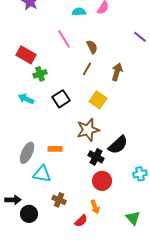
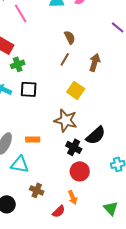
pink line: (64, 39) -> (21, 13), moved
black square: (61, 99) -> (29, 89), moved, turned 36
brown star: (88, 130) -> (66, 120), turned 30

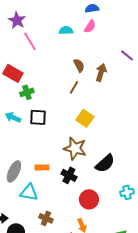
brown arrow: (95, 62) -> (101, 72), moved
black cross: (74, 147) -> (69, 175), moved

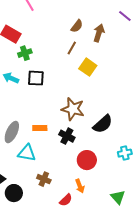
brown semicircle: (79, 65) -> (77, 26), turned 64
yellow square: (85, 118) -> (88, 67), moved

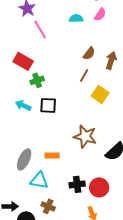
black cross: (67, 136) -> (77, 184), moved, turned -35
brown cross: (44, 179) -> (48, 206), moved

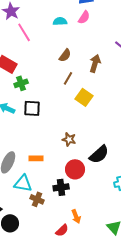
brown semicircle: (89, 53) -> (65, 55), moved
brown star: (85, 136) -> (69, 139), size x0.6
red circle: (99, 187) -> (75, 169), moved
brown cross: (48, 206) -> (37, 199), moved

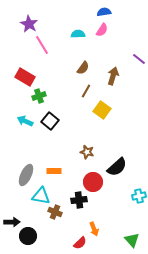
black square: (32, 108) -> (50, 121), turned 36

